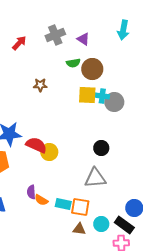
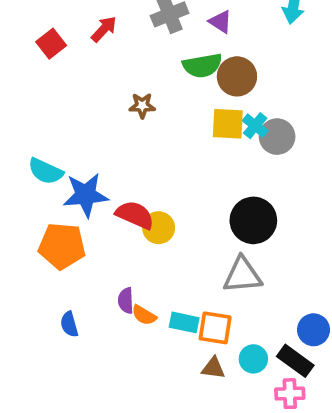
green semicircle: (73, 63) -> (202, 65), size x1.5
cyan cross: (102, 96) -> (255, 126), turned 32
black circle: (101, 148) -> (253, 220), size x1.6

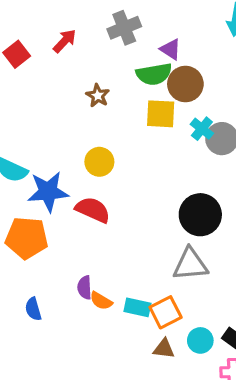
purple triangle: (221, 22) -> (171, 49), moved
brown star: (142, 106) -> (98, 96), moved, turned 30
yellow square: (228, 124) -> (161, 114), moved
yellow circle: (159, 228) -> (99, 162), moved
orange square: (215, 328) -> (166, 312), turned -36

